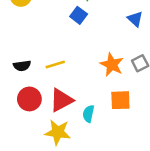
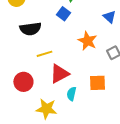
orange star: (112, 65) -> (87, 41), moved
black semicircle: (22, 66) -> (30, 29), moved, size x1.5
red triangle: (61, 100) -> (59, 74), moved

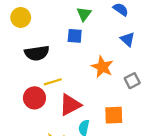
blue square: (63, 14) -> (75, 36), turned -32
red circle: (23, 82) -> (34, 98), moved

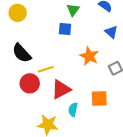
black semicircle: (37, 53) -> (22, 53), moved, turned 55

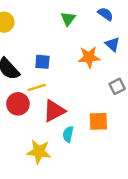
blue square: (65, 29) -> (42, 62), moved
orange star: (89, 56) -> (89, 57), moved, turned -30

